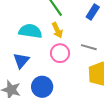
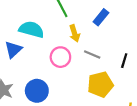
yellow arrow: (57, 30) -> (75, 33), moved
blue triangle: (21, 60) -> (13, 50), moved

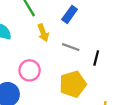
gray line: (92, 54) -> (71, 47), moved
pink circle: (60, 57) -> (30, 70), moved

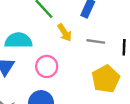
pink circle: (30, 70) -> (47, 66), moved

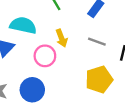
yellow arrow: (65, 33) -> (62, 38), moved

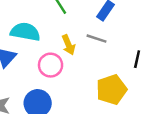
gray line: (97, 42) -> (96, 39), moved

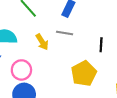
pink circle: (51, 65) -> (21, 70), moved

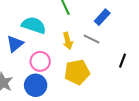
yellow pentagon: (84, 73) -> (77, 72), moved

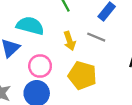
yellow pentagon: (77, 72) -> (82, 75), turned 30

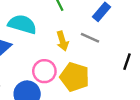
pink circle: (40, 66) -> (44, 71), moved

